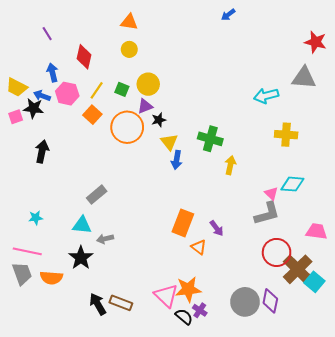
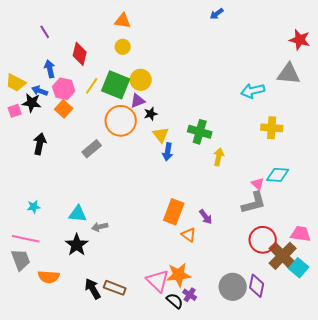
green square: (122, 89) -> (116, 85), size x2.0
orange square: (92, 115) -> (64, 109), moved
gray rectangle: (97, 195) -> (92, 149), moved
pink trapezoid: (317, 231) -> (301, 234), moved
orange semicircle: (51, 278) -> (49, 277), moved

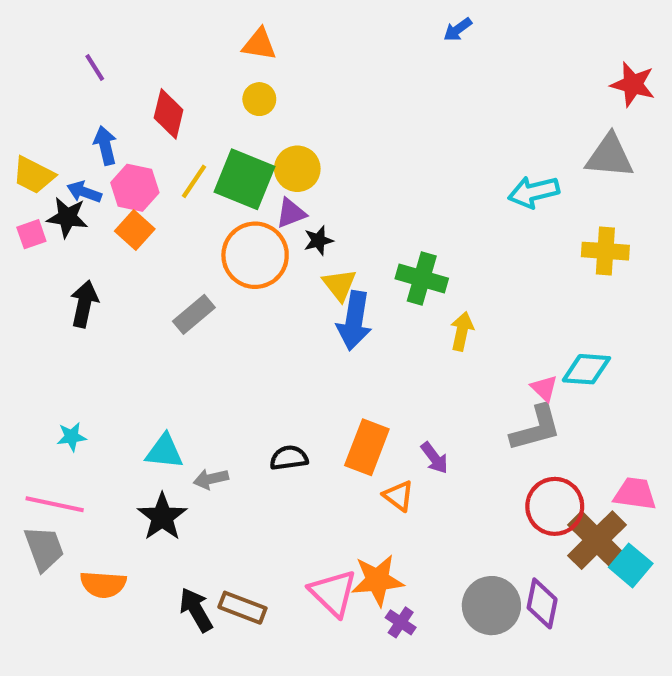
yellow cross: (272, 128) -> (605, 251), moved
blue arrow: (168, 152) -> (354, 321), size x1.5
black semicircle: (175, 301) -> (289, 458), moved, turned -48

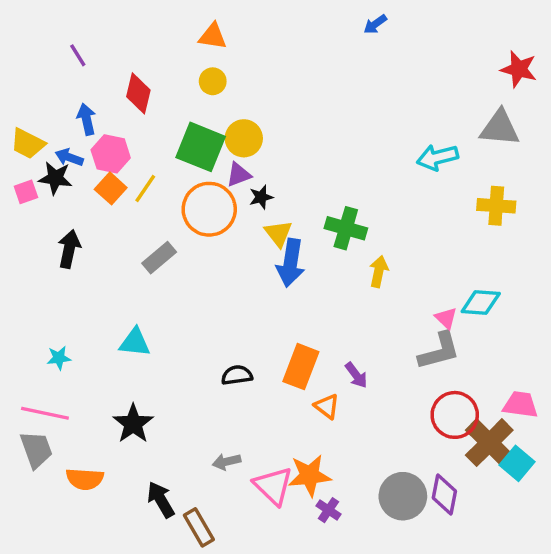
yellow line: (194, 181) -> (145, 188), moved
cyan triangle: (164, 452) -> (135, 342), moved
gray arrow: (211, 479) -> (227, 462), moved
brown rectangle: (242, 608) -> (199, 527), moved, turned 39

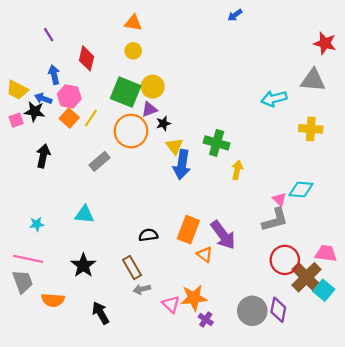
purple arrow: (356, 375) -> (223, 235), size x1.8
pink triangle: (273, 486) -> (171, 304), size x0.7
brown rectangle: (199, 527) -> (132, 268), moved

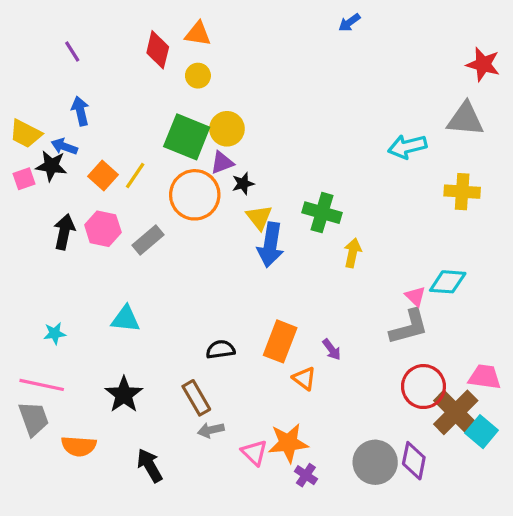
red diamond: (87, 58) -> (158, 50), moved
pink hexagon: (69, 96) -> (103, 229), moved
purple arrow: (223, 235) -> (332, 349), size x0.5

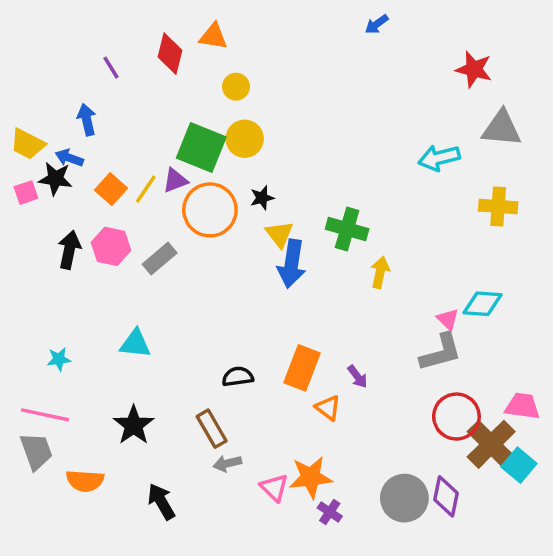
purple line: (72, 51) -> (111, 68), moved
red star: (483, 64) -> (474, 69), moved
yellow circle: (198, 76) -> (236, 87), moved
purple triangle: (222, 163) -> (175, 180), moved

